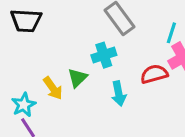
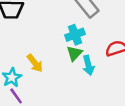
green triangle: (78, 78) -> (74, 53), moved

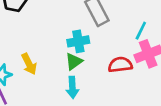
cyan arrow: (88, 65) -> (72, 87), moved

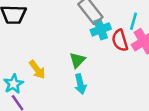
cyan cross: (78, 41) -> (101, 29), moved
red semicircle: (120, 65) -> (120, 40), moved, turned -90

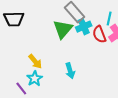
green triangle: (77, 60) -> (63, 29), moved, size x1.5
cyan star: (13, 84) -> (35, 79), moved

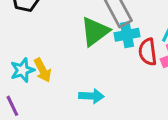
cyan arrow: (70, 71) -> (91, 96), turned -84
cyan star: (35, 79) -> (22, 70), moved

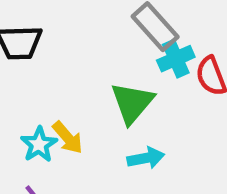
green triangle: (95, 32) -> (132, 103), moved

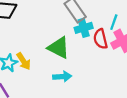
green triangle: (132, 103) -> (59, 48), turned -50

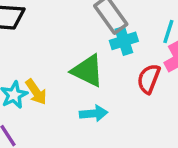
red semicircle: (100, 39) -> (149, 79), moved, turned 36

